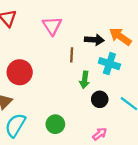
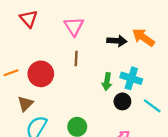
brown line: (72, 55) -> (76, 58), moved
cyan cross: (109, 64) -> (131, 78), moved

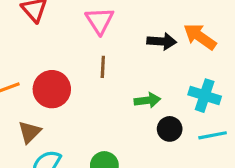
cyan cross: (131, 78) -> (205, 96), moved
green arrow: (107, 82) -> (147, 100), turned -105
cyan line: (152, 106) -> (213, 135), turned -48

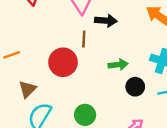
black arrow: (162, 41) -> (106, 21), moved
red circle: (52, 89) -> (63, 62), moved

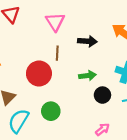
black arrow: (106, 21) -> (87, 41), moved
green circle: (85, 115) -> (51, 111), moved

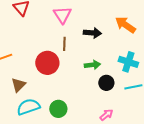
green circle: (51, 111) -> (58, 109), moved
cyan semicircle: (19, 121) -> (28, 107), turned 40

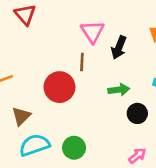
pink triangle: (62, 15) -> (92, 32), moved
black arrow: (92, 33) -> (119, 48), turned 108

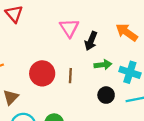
brown line: (82, 62) -> (70, 76), moved
green arrow: (119, 90) -> (103, 65), moved

